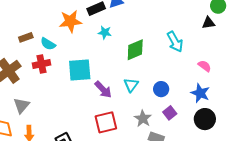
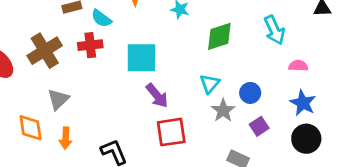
pink semicircle: (205, 66) -> (298, 66), moved, turned -40
purple arrow: (103, 90) -> (157, 96), moved
gray star: (143, 119) -> (223, 110), moved

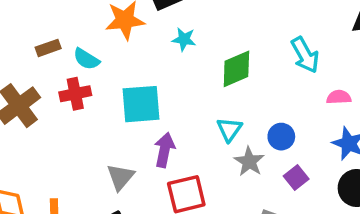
purple arrow: (157, 96) -> (165, 150), turned -124
gray triangle: (58, 99) -> (120, 177), moved

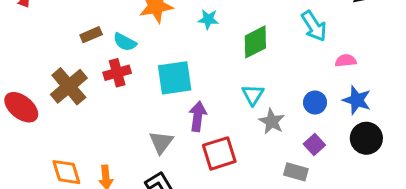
blue circle: (281, 137) -> (315, 102), moved
purple square: (296, 178) -> (314, 145), moved

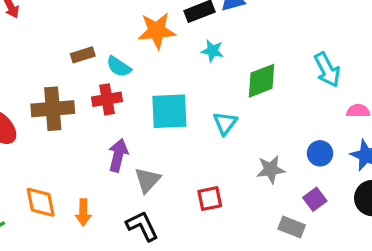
brown cross: (69, 86) -> (53, 109), turned 30
cyan triangle: (253, 95) -> (225, 123), moved
purple arrow: (198, 116) -> (118, 155), moved
gray star: (272, 121) -> (271, 169), turned 30
red square: (219, 153) -> (210, 199), size x0.7

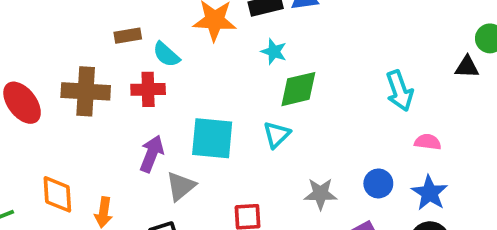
green diamond: (261, 81) -> (298, 89), moved
cyan square: (169, 111) -> (212, 138), moved

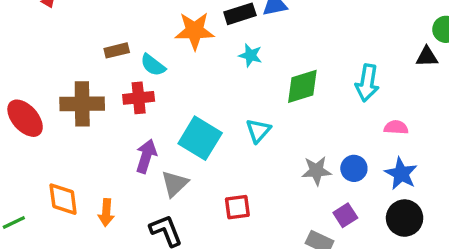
green diamond: (298, 89) -> (302, 86), moved
cyan arrow: (400, 91) -> (367, 83), turned 33
cyan square: (212, 138) -> (200, 138), turned 30
gray star: (320, 194) -> (316, 171), moved

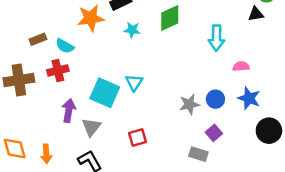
green diamond: (302, 86) -> (170, 18), moved
cyan triangle: (258, 131) -> (134, 83), moved
black circle: (405, 218) -> (269, 131), moved

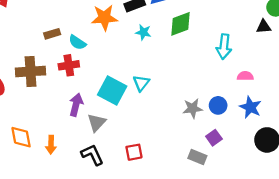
red square: (137, 137) -> (134, 152), moved

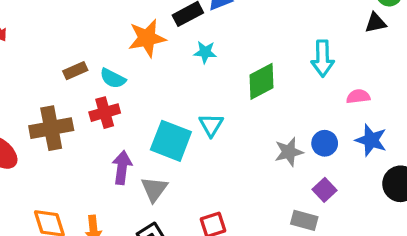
green diamond: (181, 24) -> (262, 81), moved

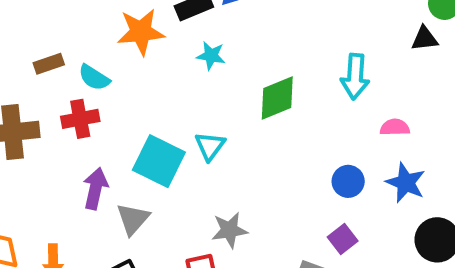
gray star: (289, 152) -> (230, 230), moved

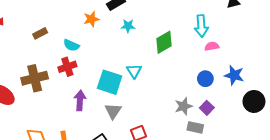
orange star: (141, 32) -> (91, 19), size x0.7
brown rectangle: (49, 64) -> (40, 33), moved
pink semicircle: (395, 127) -> (212, 46), moved
gray triangle: (133, 219) -> (113, 111), moved
gray star: (230, 230) -> (183, 106), moved

